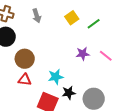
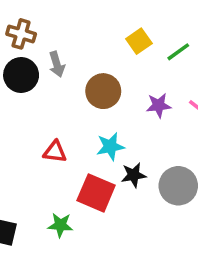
gray arrow: (37, 16) -> (57, 64), moved
brown circle: (25, 59) -> (103, 91), moved

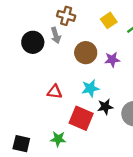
brown cross: (21, 34) -> (66, 16), moved
purple star: (159, 105) -> (112, 60), moved

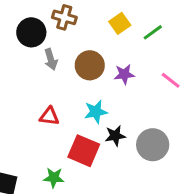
gray arrow: (56, 35) -> (51, 59), moved
black circle: (33, 42) -> (31, 32), moved

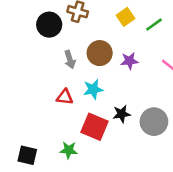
gray arrow: (51, 59) -> (70, 60), moved
cyan star: (96, 112) -> (93, 89), moved

